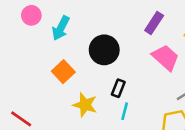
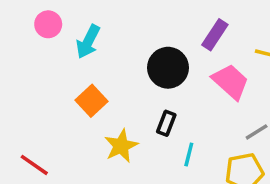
black circle: (104, 50) -> (168, 68), moved
yellow star: (85, 105) -> (121, 146), turned 30
cyan line: (125, 111) -> (189, 155), moved

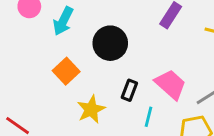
black circle: (168, 68) -> (110, 43), moved
pink trapezoid: (230, 82) -> (171, 84), moved

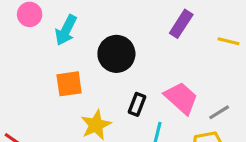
orange square: (66, 71) -> (69, 84), turned 35

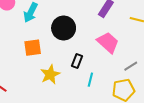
pink trapezoid: (181, 98) -> (108, 42), moved

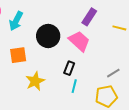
pink trapezoid: (108, 42) -> (79, 41), moved
black rectangle: (77, 61) -> (69, 68), moved

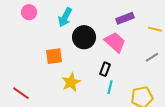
purple rectangle: (89, 17) -> (125, 18), turned 36
cyan arrow: (16, 21) -> (65, 17), moved
gray line: (113, 73) -> (152, 57), moved

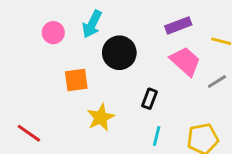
pink circle: (29, 12) -> (53, 33), moved
pink trapezoid: (115, 42) -> (185, 61), moved
cyan line: (110, 87) -> (157, 136), moved

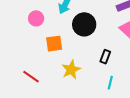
pink circle: (53, 33) -> (36, 18), moved
red line: (29, 133) -> (31, 77), moved

